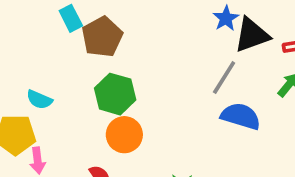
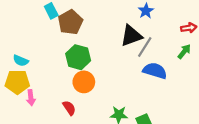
black triangle: (252, 35) -> (131, 36), moved
cyan semicircle: (39, 100) -> (21, 61), moved

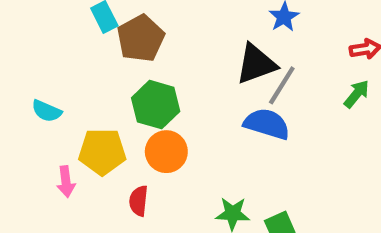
blue semicircle: (155, 71) -> (267, 124), moved
yellow pentagon: (17, 82) -> (102, 152), moved
red semicircle: (69, 108) -> (139, 201), turned -140

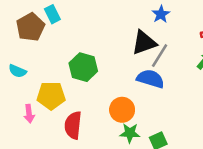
brown pentagon: (141, 38) -> (30, 27), moved
orange circle: (166, 152) -> (122, 110), moved
red semicircle: (139, 201) -> (73, 125), size x1.5

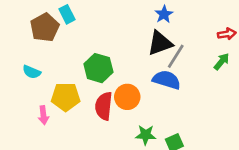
blue star: (161, 14) -> (164, 14), moved
orange circle: (122, 110) -> (127, 97), moved
red semicircle: (73, 125) -> (104, 106), moved

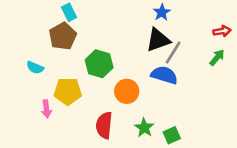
brown pentagon: (45, 27) -> (63, 36), moved
red semicircle: (104, 106) -> (104, 125), moved
green star: (146, 135) -> (144, 128), turned 30

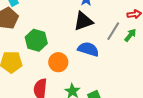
gray line: (173, 52) -> (113, 31), moved

